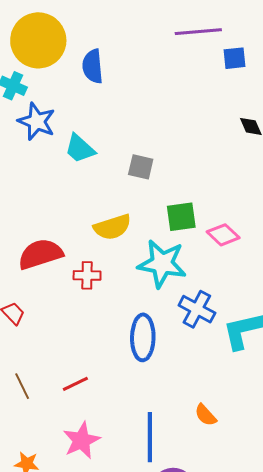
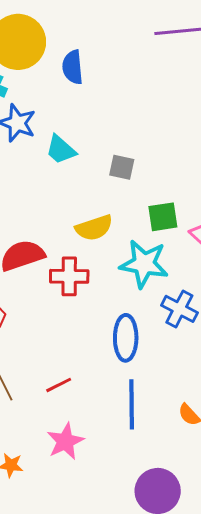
red cross: (87, 275) -> (69, 276), size x1.4
blue line: (150, 437) -> (132, 404), moved

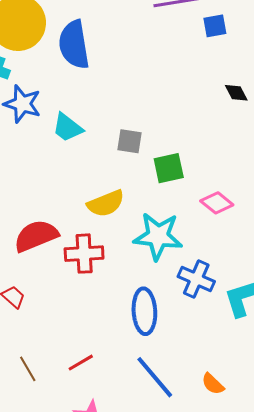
blue semicircle: (73, 67) -> (74, 45), size x1.4
green square: (163, 217) -> (169, 168), moved
blue line: (132, 404) -> (155, 377), turned -36

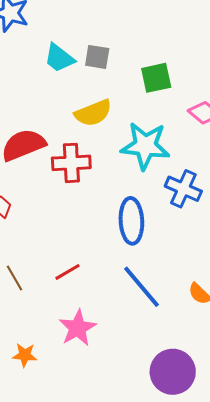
cyan trapezoid: (67, 128) -> (59, 58), moved
gray square: (130, 141) -> (97, 57), moved

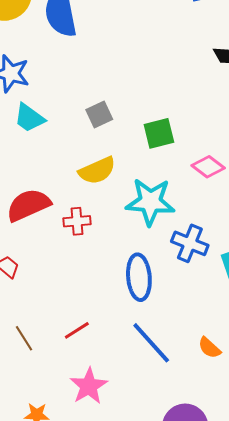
gray square: (97, 57) -> (99, 114), turned -32
cyan trapezoid: (59, 58) -> (29, 118), moved
red cross: (71, 163) -> (77, 221), size x0.7

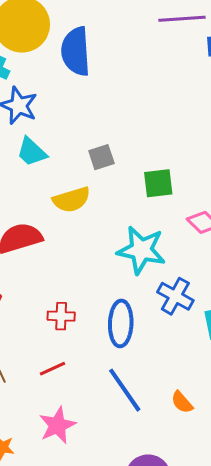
yellow semicircle: (97, 171) -> (72, 200), moved
red cross: (77, 221) -> (61, 316), moved

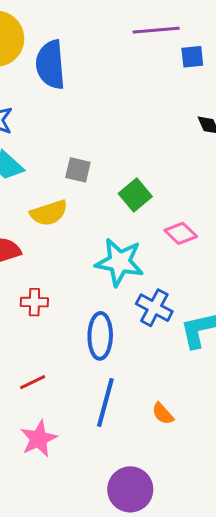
gray square: (101, 157) -> (78, 170), turned 32
green square: (158, 183) -> (135, 195), turned -32
red cross: (61, 316) -> (34, 302), moved
blue line: (125, 390) -> (105, 402), turned 51

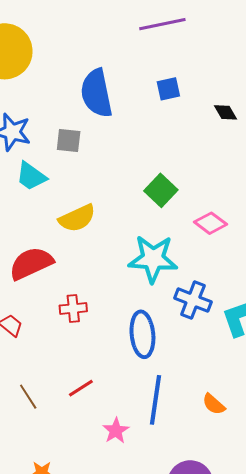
blue square: (192, 57) -> (168, 89), moved
blue semicircle: (50, 65) -> (96, 93), moved
gray square: (78, 170) -> (69, 140), moved
pink star: (39, 439) -> (116, 431), moved, size x0.7

